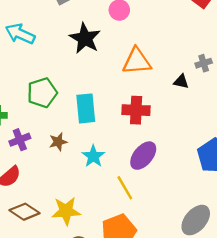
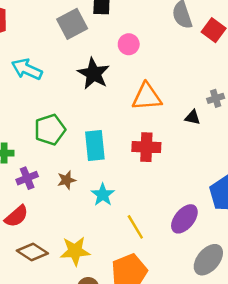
purple ellipse: (143, 156) -> (184, 219), moved

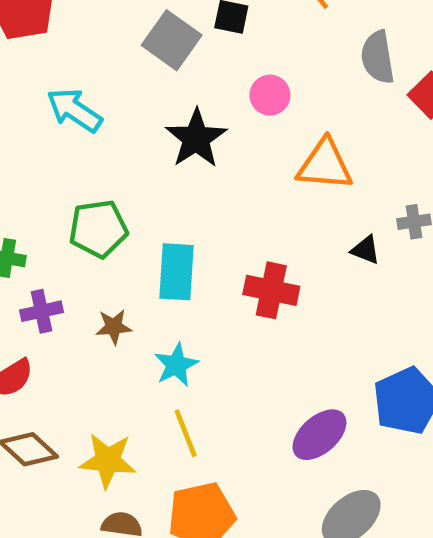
gray square: (72, 24) -> (172, 40), turned -36
orange triangle: (147, 97) -> (325, 165), moved
yellow line: (135, 227) -> (186, 433), moved

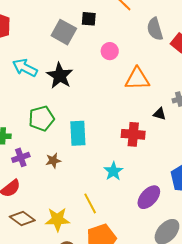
black star: (196, 138) -> (60, 76), moved
red cross: (271, 290) -> (133, 134), moved
cyan star: (176, 365) -> (113, 171), moved

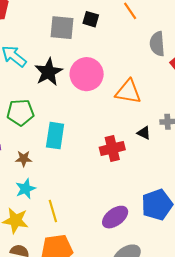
gray square: (64, 32) -> (62, 28), turned -35
pink circle: (110, 51) -> (87, 74), moved, size x1.8
red cross: (133, 134) -> (112, 148), turned -30
cyan star: (113, 171) -> (26, 189), moved

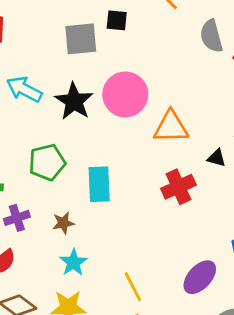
orange triangle: (128, 92) -> (171, 127), moved
yellow line: (53, 211) -> (133, 287), moved

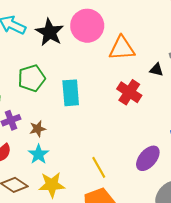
red cross: (178, 187) -> (129, 92), turned -30
brown star: (63, 223) -> (38, 129), moved
cyan star: (73, 262) -> (38, 154), moved

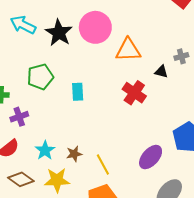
cyan rectangle: (71, 93) -> (78, 92), size x0.7
brown star: (38, 129) -> (74, 154), moved

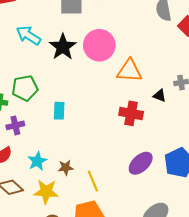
green pentagon: (40, 77) -> (25, 88), moved
cyan rectangle: (78, 92) -> (59, 111), moved
red cross: (134, 93) -> (131, 113), turned -30
purple ellipse: (151, 157) -> (141, 163), moved

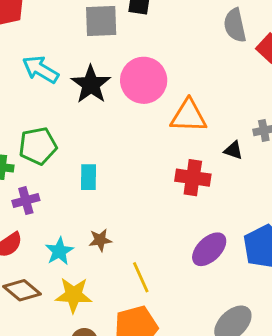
brown star: (66, 167) -> (100, 240), moved

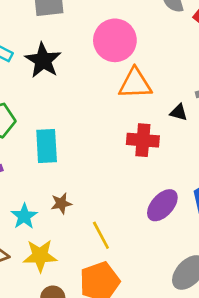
pink circle: (144, 80) -> (115, 40), moved
cyan rectangle: (89, 177) -> (47, 146), size x1.4

